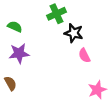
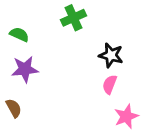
black star: (74, 33) -> (111, 55), moved
pink semicircle: (84, 56) -> (110, 84), moved, turned 48

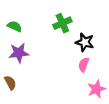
green cross: (73, 18) -> (62, 23), moved

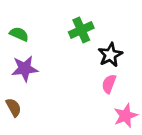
black star: (85, 42) -> (110, 55), turned 30

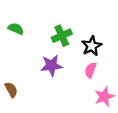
green cross: (81, 30) -> (62, 36), moved
purple star: (25, 69) -> (51, 66), moved

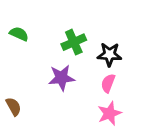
black star: (92, 46) -> (109, 54), turned 30
pink star: (104, 97) -> (109, 113), moved

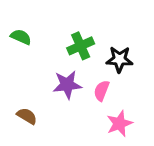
pink semicircle: (108, 83) -> (102, 91), moved
brown semicircle: (13, 107) -> (27, 116), moved, turned -30

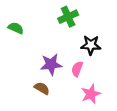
green cross: (81, 46) -> (68, 17), moved
brown semicircle: (27, 116) -> (42, 88), moved

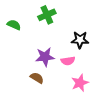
green cross: (68, 17) -> (47, 15), moved
pink semicircle: (77, 69) -> (68, 61), turned -120

